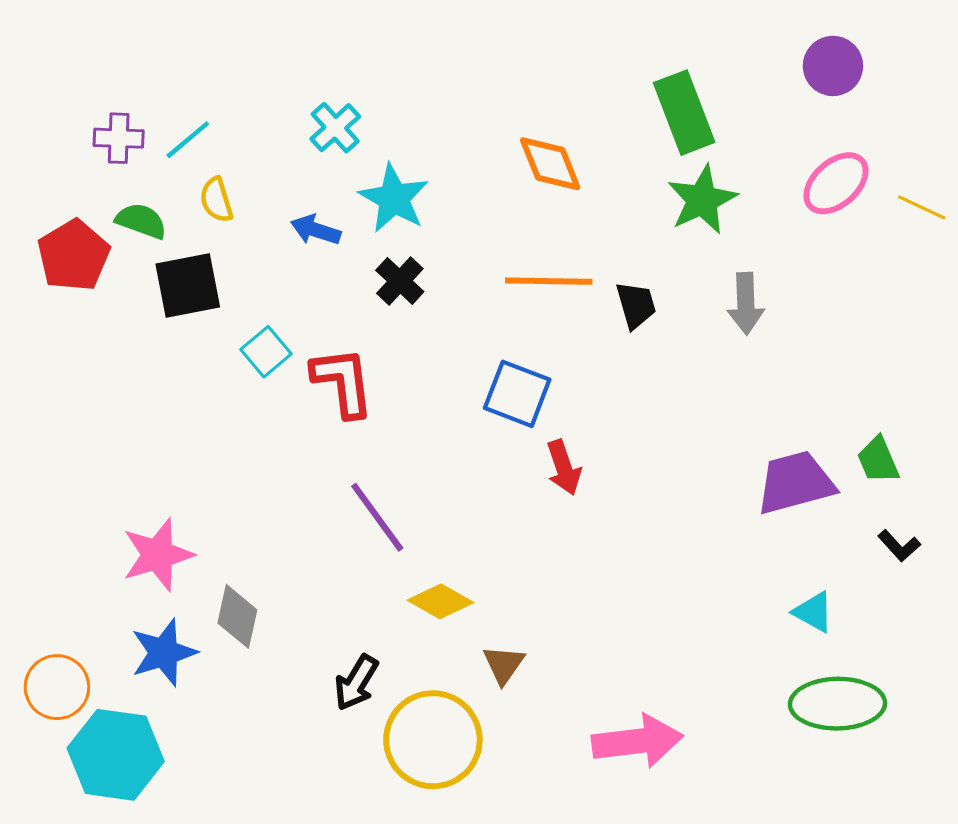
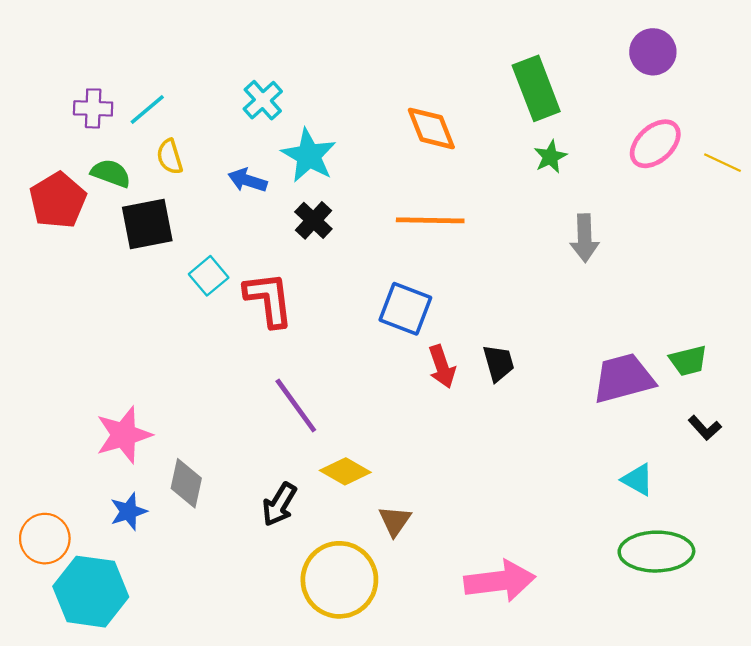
green star: (702, 200) -> (550, 157), size x0.6
black trapezoid: (636, 305) -> (499, 363), moved
green trapezoid: (878, 460) -> (688, 361), turned -81
blue star: (164, 653) -> (128, 511), size x0.7
black arrow: (356, 683) -> (279, 504), moved

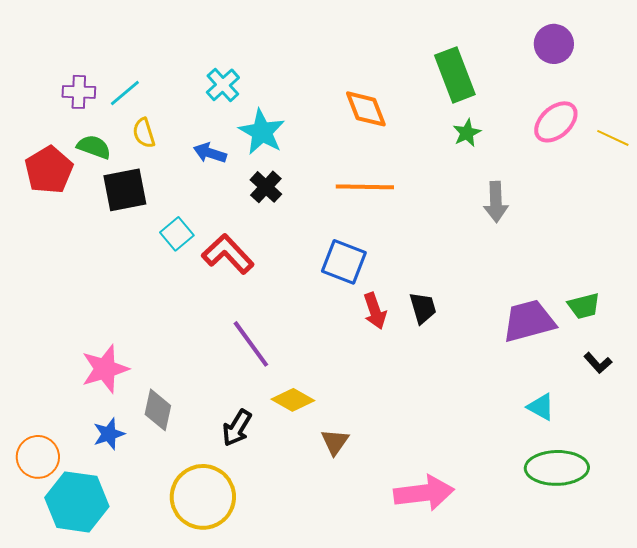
red L-shape: (269, 299) -> (228, 254), turned -36
yellow circle: (339, 580) -> (203, 497), moved

